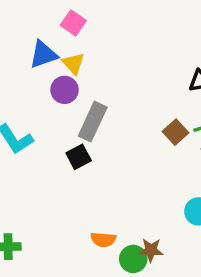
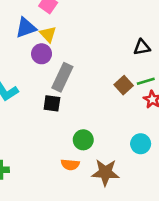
black square: (79, 157) -> (52, 103), turned 36
brown star: (151, 250) -> (105, 172), size x1.5
green circle: (133, 259) -> (83, 140), moved

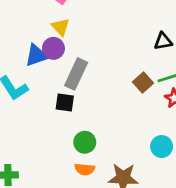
blue triangle: (26, 28) -> (36, 55), moved
green circle: (83, 140) -> (85, 142), moved

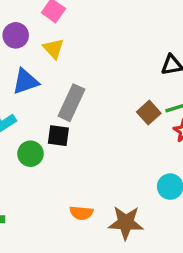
purple circle: (53, 48) -> (16, 35), moved
green circle: (85, 142) -> (30, 154), moved

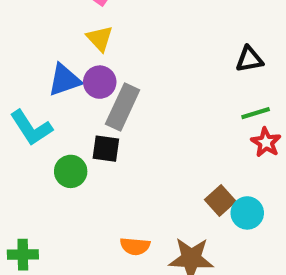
purple circle: (16, 35) -> (100, 82), moved
brown square: (149, 113) -> (220, 200), moved

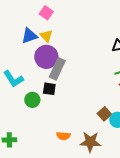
blue triangle: (64, 80) -> (29, 36), moved
purple circle: (100, 82) -> (46, 57), size x1.5

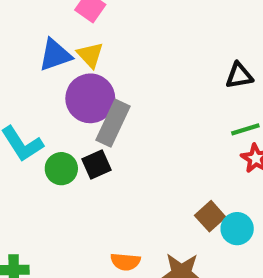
black square: (49, 89) -> (96, 165), turned -32
green circle: (32, 100) -> (61, 169), moved

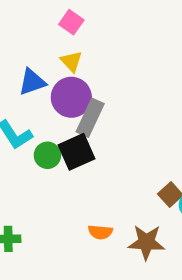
blue triangle: (55, 55) -> (32, 82), moved
black square: (96, 165) -> (76, 152), size x1.5

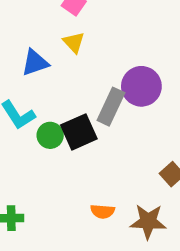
purple circle: (71, 97) -> (141, 86), moved
gray rectangle: (90, 118) -> (111, 107), moved

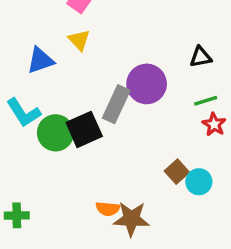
green circle: (50, 135) -> (56, 133), size x1.4
brown star: (148, 222) -> (131, 219), moved

